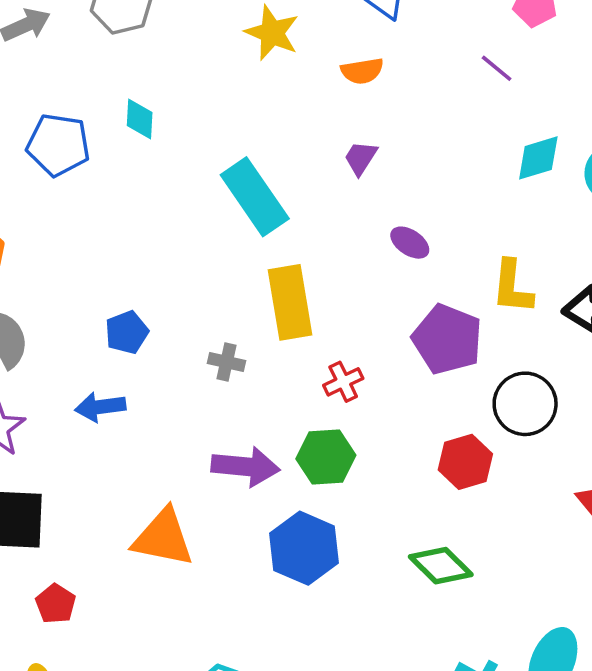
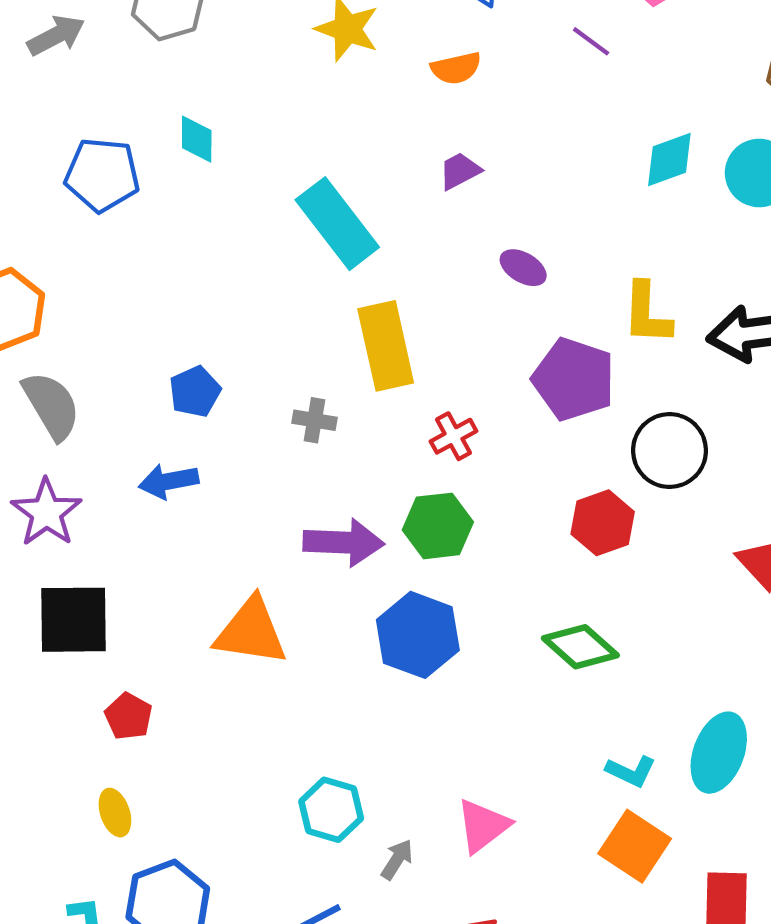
purple line: (497, 68) -> (591, 41), moved
purple trapezoid: (361, 158) -> (460, 171), turned 33

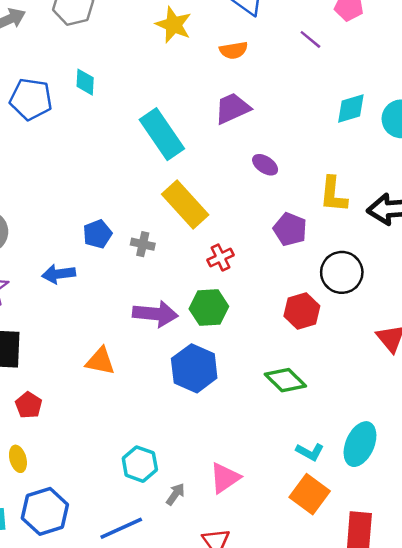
purple trapezoid: (460, 171) -> (232, 108), size x1.5
yellow rectangle: (386, 346) -> (185, 204), turned -33
purple pentagon: (574, 379) -> (290, 229), size x0.7
blue pentagon: (195, 392) -> (97, 234), moved
orange triangle: (251, 632) -> (100, 361), size x0.7

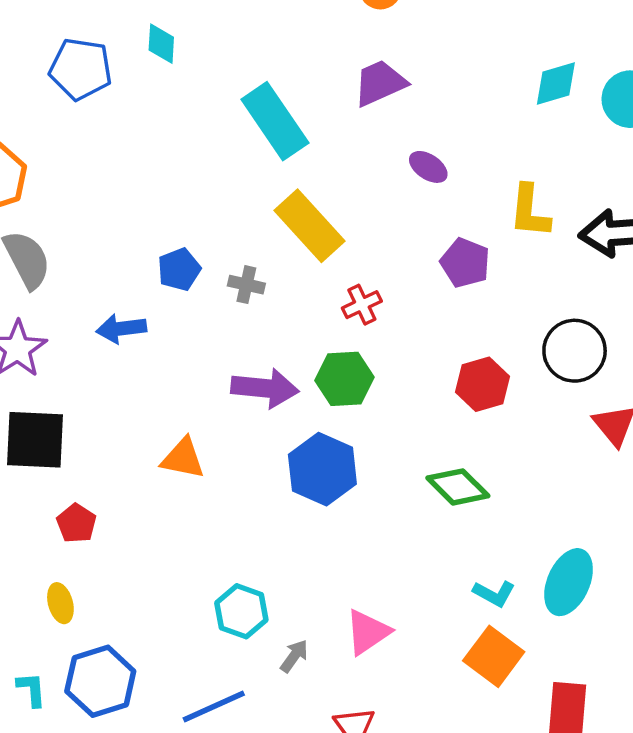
black circle: (342, 272) -> (575, 351), moved

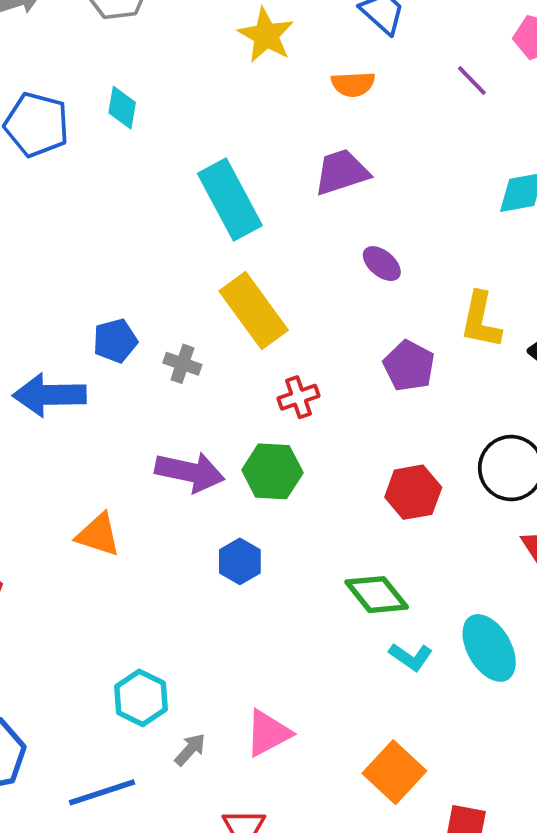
blue arrow: (121, 329) -> (49, 395), size x1.4
blue hexagon: (322, 469) -> (240, 561), size x0.6
cyan ellipse: (569, 582) -> (489, 648), moved, turned -60
cyan L-shape: (494, 593) -> (411, 657), moved

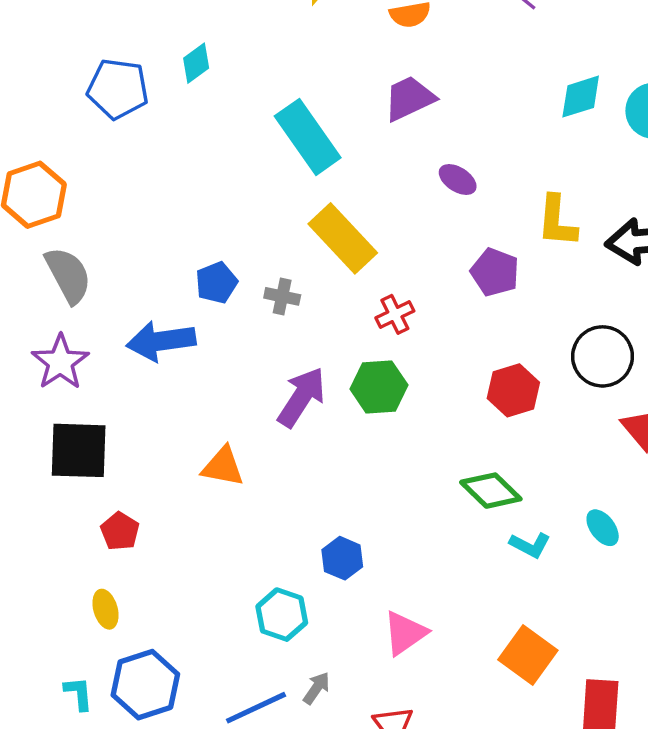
cyan diamond: (122, 108) -> (196, 63), turned 51
purple arrow: (190, 472) -> (302, 397), turned -62
blue hexagon: (240, 561) -> (342, 558), moved
cyan ellipse: (489, 648) -> (603, 528), size x0.6
gray arrow: (190, 750) -> (317, 688), moved

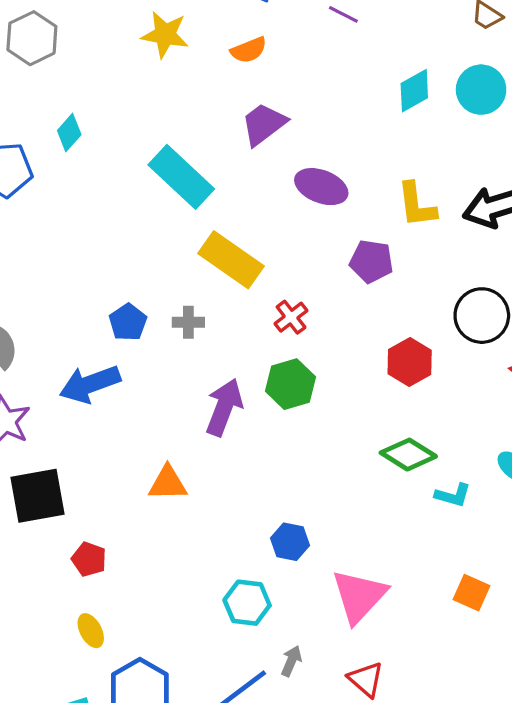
purple ellipse: (458, 179) -> (321, 187), size x1.5
pink triangle: (405, 633) -> (359, 596), size x1.4
orange square: (528, 655) -> (472, 593), size x0.7

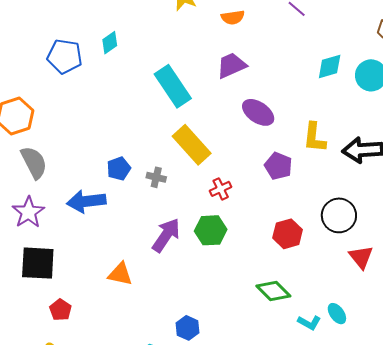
cyan L-shape: (453, 495) -> (309, 323), moved

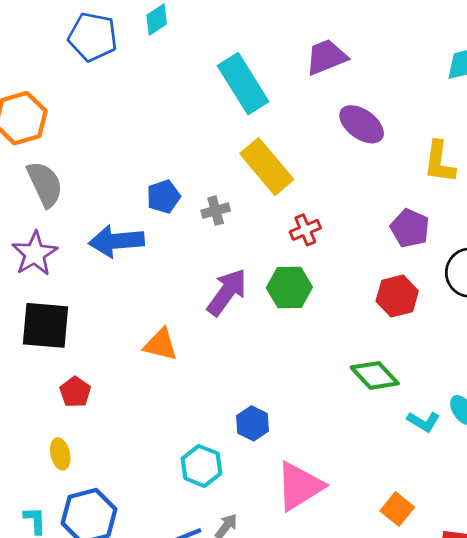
purple pentagon: (278, 166) -> (410, 228), moved
gray cross: (156, 177) -> (216, 211), turned -30

